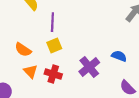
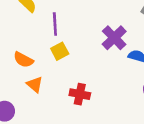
purple cross: (89, 67) -> (114, 38), moved
red cross: (53, 74) -> (80, 94), moved

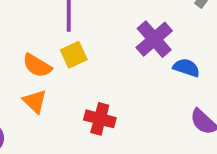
orange semicircle: (23, 60) -> (37, 66), moved

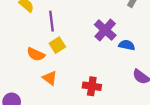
orange triangle: (35, 101) -> (50, 78), moved
red cross: (100, 119) -> (92, 86), moved

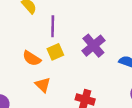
purple cross: (105, 30) -> (93, 46), moved

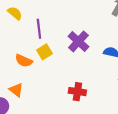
orange triangle: (43, 85) -> (16, 90), moved

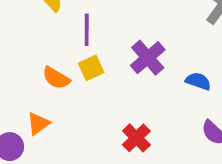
orange triangle: (16, 90) -> (38, 123), turned 40
red cross: (77, 92) -> (136, 138), turned 30

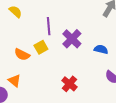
purple line: (87, 30) -> (49, 26), moved
orange triangle: (38, 123) -> (14, 81), turned -40

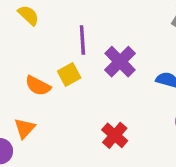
orange triangle: (14, 81) -> (25, 128), turned 32

